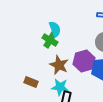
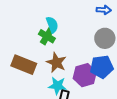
purple hexagon: (84, 61) -> (85, 75), moved
brown rectangle: (31, 82) -> (24, 65), moved, size x1.6

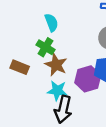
green cross: (47, 36) -> (46, 47), moved
brown rectangle: (24, 65) -> (20, 67), size x0.7

